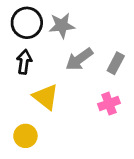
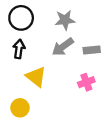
gray star: (62, 25) -> (65, 20), moved
gray rectangle: (116, 63) -> (92, 50), turned 56

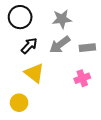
black arrow: (19, 49) -> (29, 46), moved, turned 36

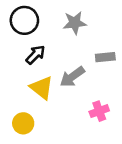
gray arrow: (60, 45) -> (72, 77), moved
pink cross: (82, 78) -> (99, 111), moved

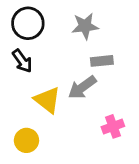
black arrow: (35, 55) -> (22, 61), moved, turned 100
gray rectangle: (105, 57) -> (102, 61), moved

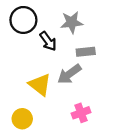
black arrow: (22, 61) -> (48, 41), moved
pink cross: (113, 126) -> (81, 113), moved

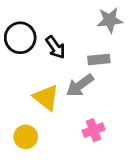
black circle: (23, 20) -> (20, 38), moved
gray star: (72, 22) -> (110, 20), moved

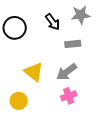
black arrow: (55, 47) -> (53, 22), moved
gray arrow: (80, 85) -> (67, 72), moved

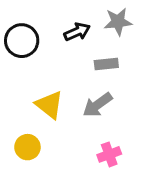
black arrow: (53, 22) -> (77, 32), turned -78
pink cross: (69, 96) -> (109, 154), moved

